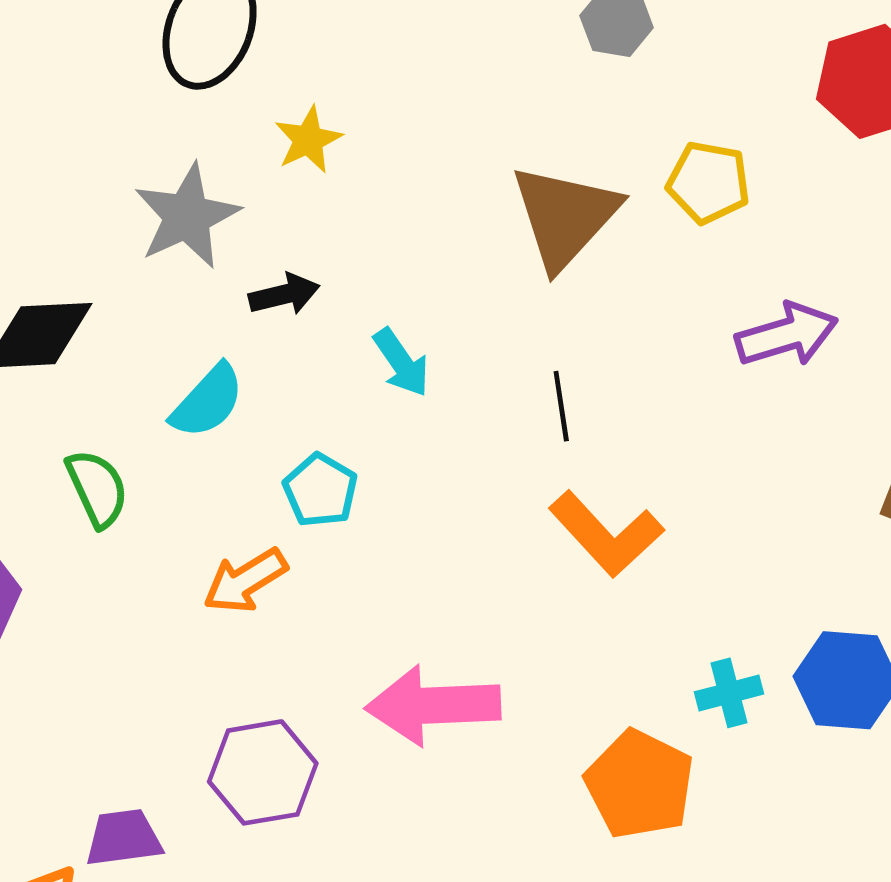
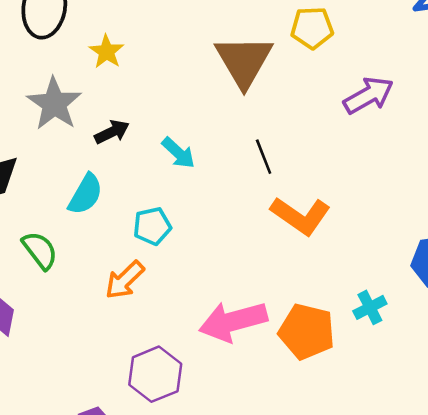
cyan pentagon: (320, 490) -> (152, 226), turned -30
cyan cross: (729, 693) -> (370, 307), moved
orange pentagon: (640, 784) -> (307, 331), moved

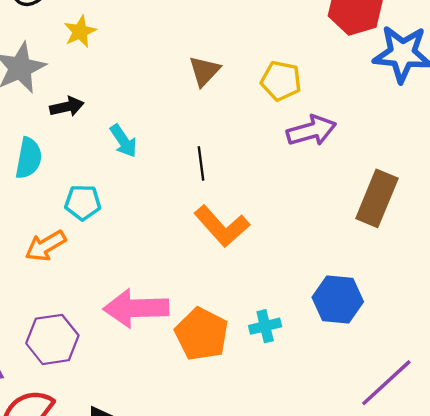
yellow pentagon: (312, 28) -> (281, 81), moved
brown triangle: (244, 61) -> (204, 71), size x0.6
cyan semicircle: (85, 194) -> (29, 158), turned -33

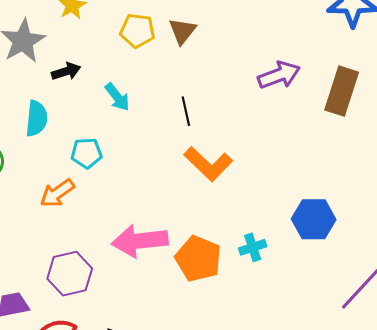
yellow pentagon: (281, 81) -> (137, 31), moved
brown rectangle: (377, 198) -> (342, 91), moved

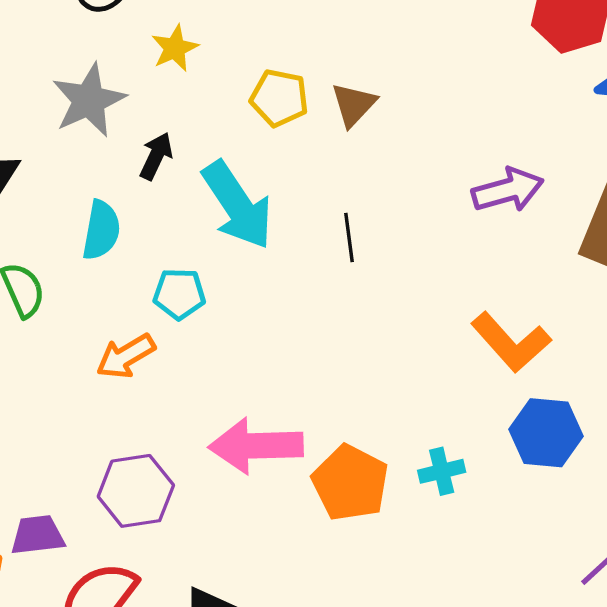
black arrow: (66, 71) -> (156, 156), turned -52
cyan arrow: (117, 97) -> (237, 205), size x1.8
orange L-shape: (208, 164) -> (511, 342), moved

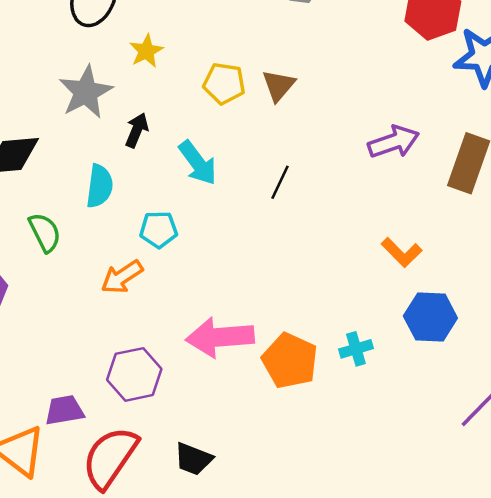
cyan arrow: (237, 205) -> (198, 163), size x0.7
black line: (349, 238) -> (280, 182), turned 36
orange L-shape: (511, 342) -> (402, 252), size x0.7

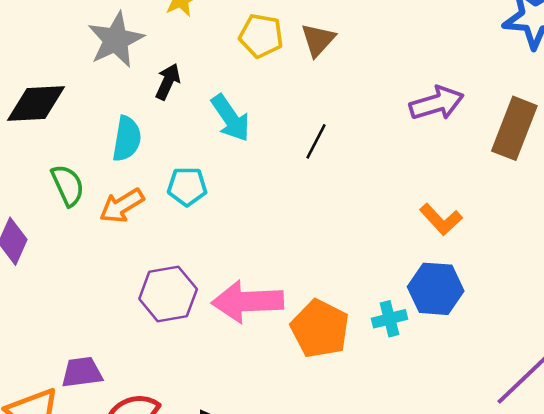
orange arrow: (122, 277) -> (122, 206), moved
blue hexagon: (430, 317) -> (436, 289), moved
purple hexagon: (134, 374) -> (168, 294), moved

